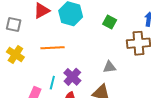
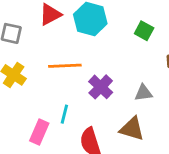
purple cross: (72, 77) -> (101, 87), moved

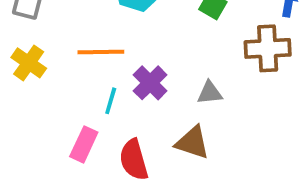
cyan line: (64, 114) -> (111, 101), moved
pink rectangle: (39, 132) -> (84, 144), moved

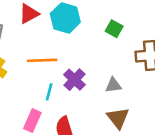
brown triangle: (192, 143) -> (118, 118), moved, turned 35

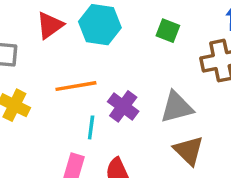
gray triangle: (113, 85) -> (177, 107), size x1.5

